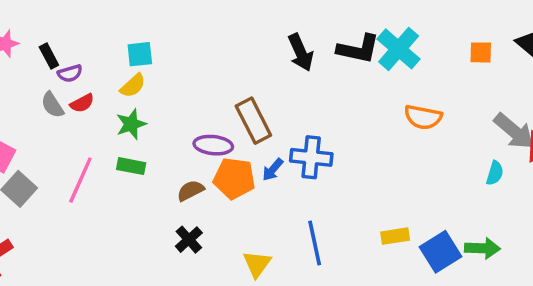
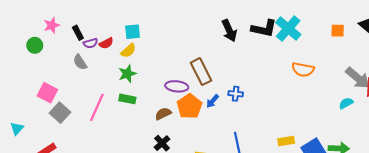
red semicircle: (82, 103) -> (106, 43), moved
blue cross: (311, 157) -> (236, 94), size x0.6
cyan semicircle: (495, 173) -> (346, 103), turned -136
orange pentagon: (234, 178) -> (189, 106), turned 30

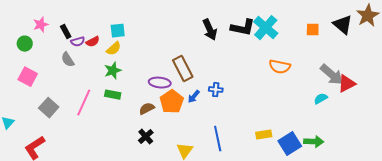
pink square: (47, 93) -> (28, 77), moved

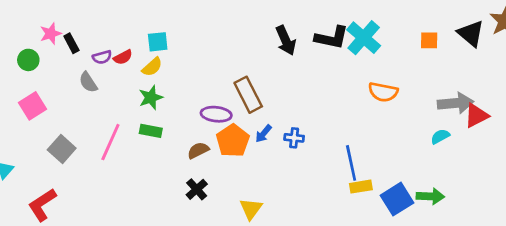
black rectangle: (66, 32) -> (71, 43), moved
gray arrow: (332, 75) -> (455, 103), turned -45
pink square: (28, 77) -> (32, 106), turned 30
blue cross: (216, 90) -> (294, 138), moved
blue line: (218, 139) -> (351, 163), moved

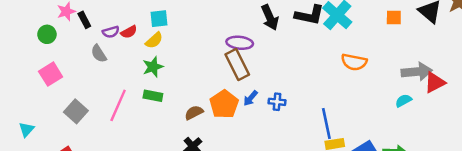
purple ellipse: (216, 114) -> (240, 43), moved

